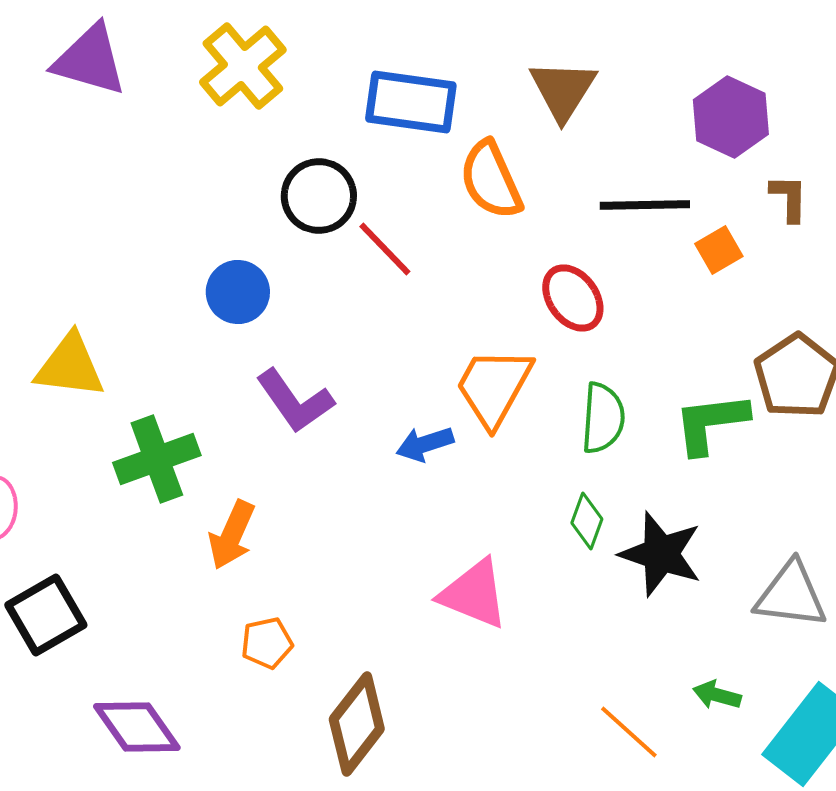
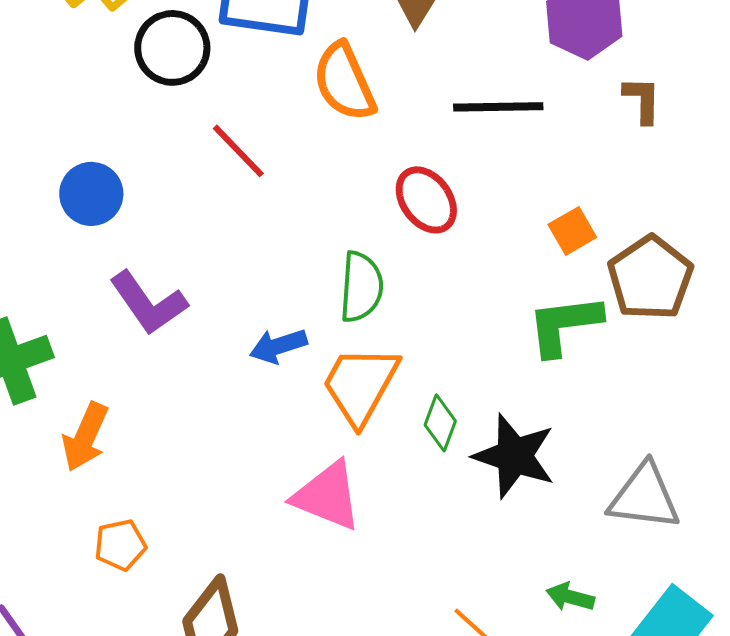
black circle: (319, 196) -> (172, 48), moved
orange square: (719, 250) -> (572, 231), moved
orange trapezoid: (494, 387) -> (360, 385), moved
green semicircle: (603, 418) -> (361, 287), moved

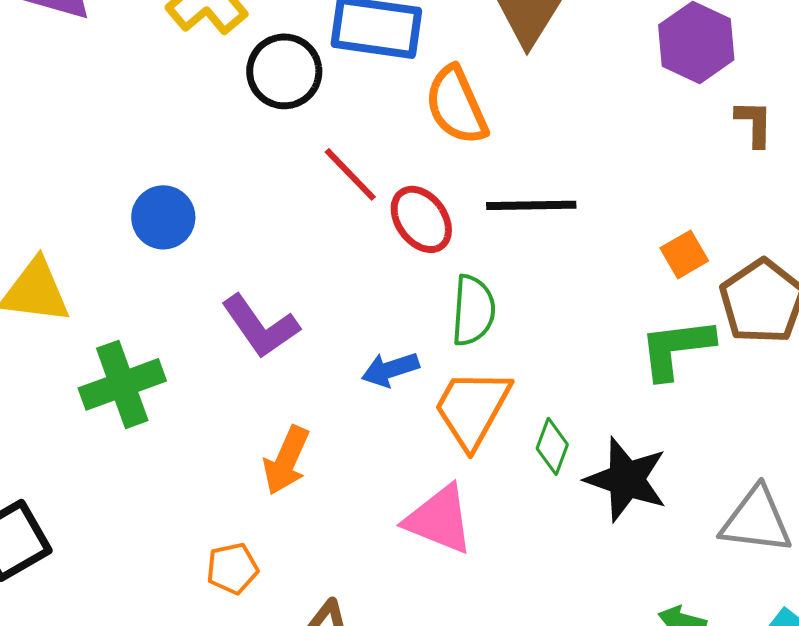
black line: (498, 107) -> (531, 205), moved
blue circle: (91, 194) -> (163, 217), moved
red ellipse: (426, 200) -> (421, 219), moved
orange arrow: (85, 437) -> (286, 460), moved

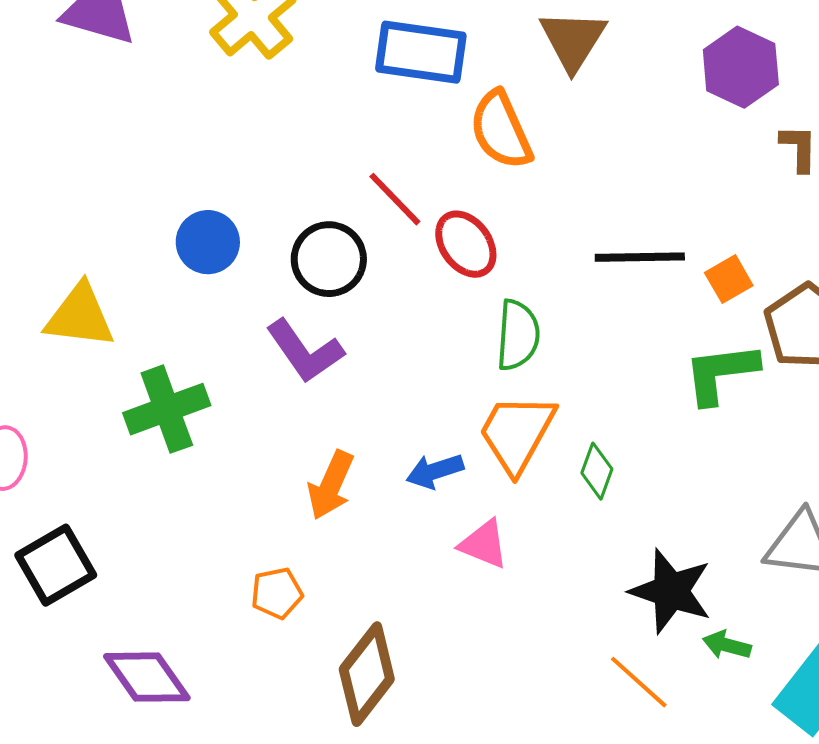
black circle: (284, 71) -> (329, 259), moved
black line: (531, 205) -> (640, 257), moved
blue arrow: (390, 369) -> (435, 471), moved
black star: (626, 479) -> (671, 591), moved
pink triangle: (439, 519) -> (484, 544), size x0.7

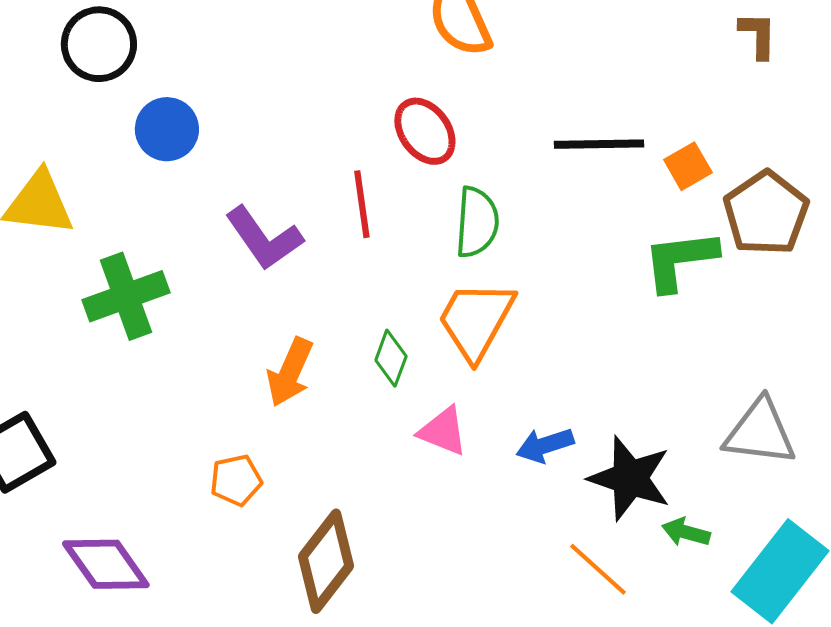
red line: (395, 199) -> (362, 204), moved, turned 36
black circle: (329, 259) -> (99, 44), moved
blue arrow: (435, 471) -> (545, 445), moved
green diamond: (597, 471) -> (391, 358), moved

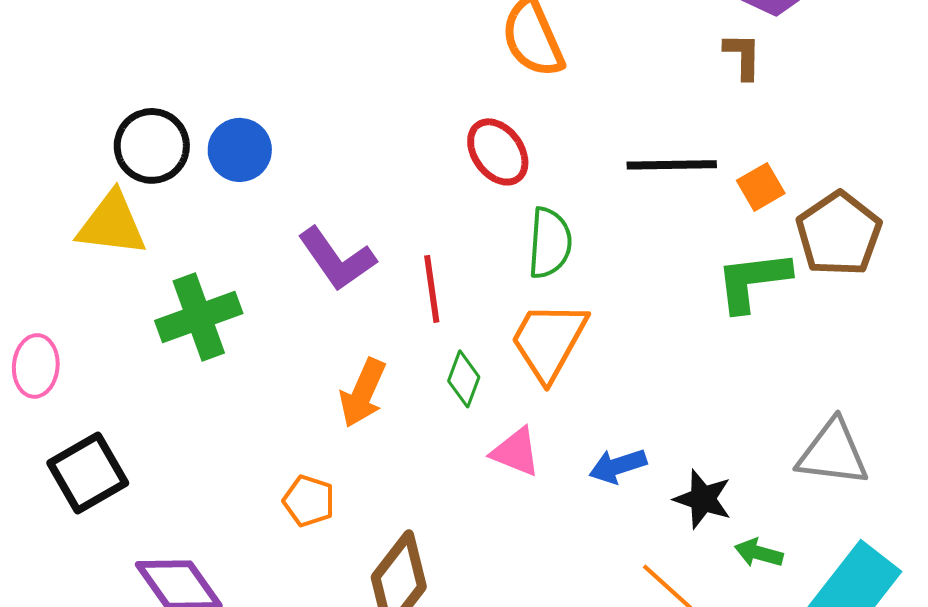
brown L-shape: (758, 35) -> (743, 56), moved
black circle: (99, 44) -> (152, 146), moved
red line: (362, 204) -> (432, 289), moved
black star: (630, 478) -> (703, 499), size x0.7
orange pentagon: (236, 480) -> (309, 501), turned 30

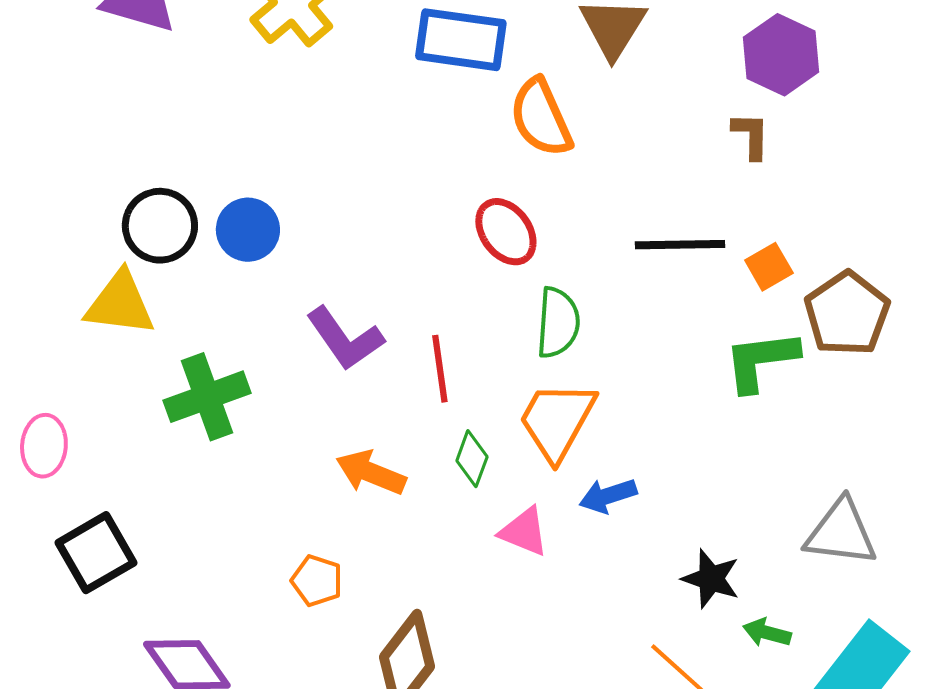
orange arrow: (363, 393) -> (371, 473), turned 88
blue arrow: (618, 466) -> (608, 496), moved

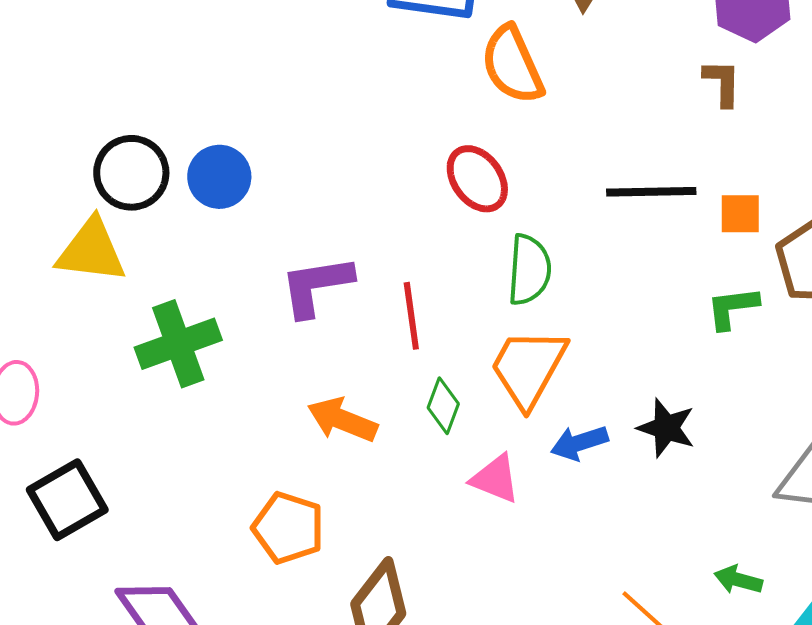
orange square: (769, 267) -> (740, 214), turned 30
purple L-shape: (345, 339) -> (316, 286), turned 116
green L-shape: (761, 361) -> (732, 308), size x0.7
black star: (711, 579) -> (666, 428), moved
orange pentagon: (317, 581) -> (288, 528), size x1.4

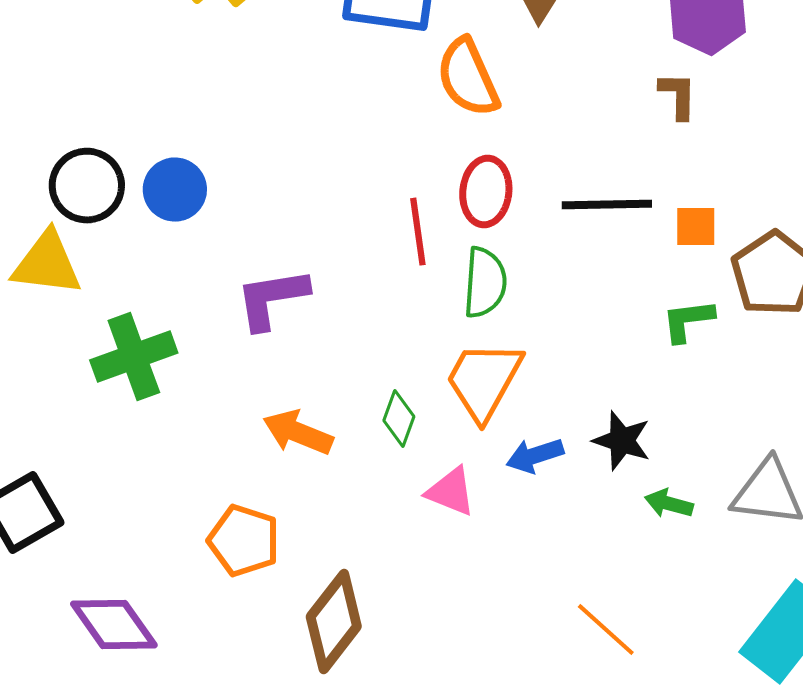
red ellipse: (477, 179) -> (486, 192), moved, turned 42
red line: (411, 316) -> (418, 232), moved
green arrow: (738, 580) -> (669, 504), moved

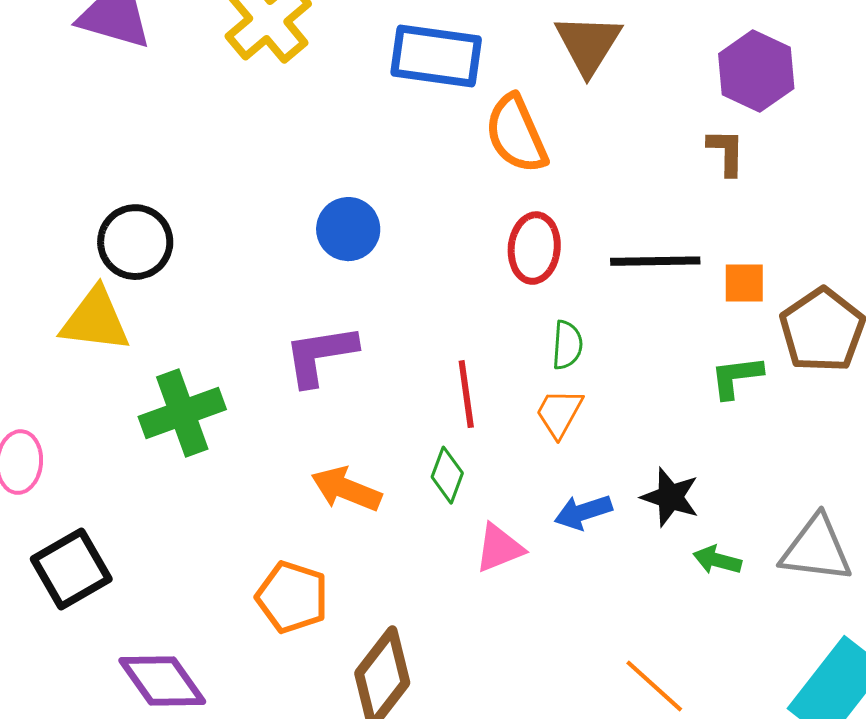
blue circle: (175, 190) -> (348, 229), moved
red line: (418, 232) -> (466, 394), moved
green semicircle: (485, 283) -> (567, 345), moved, size x0.7
orange trapezoid: (484, 381) -> (559, 413), moved, size x0.6
pink triangle: (451, 492) -> (499, 548), turned -44

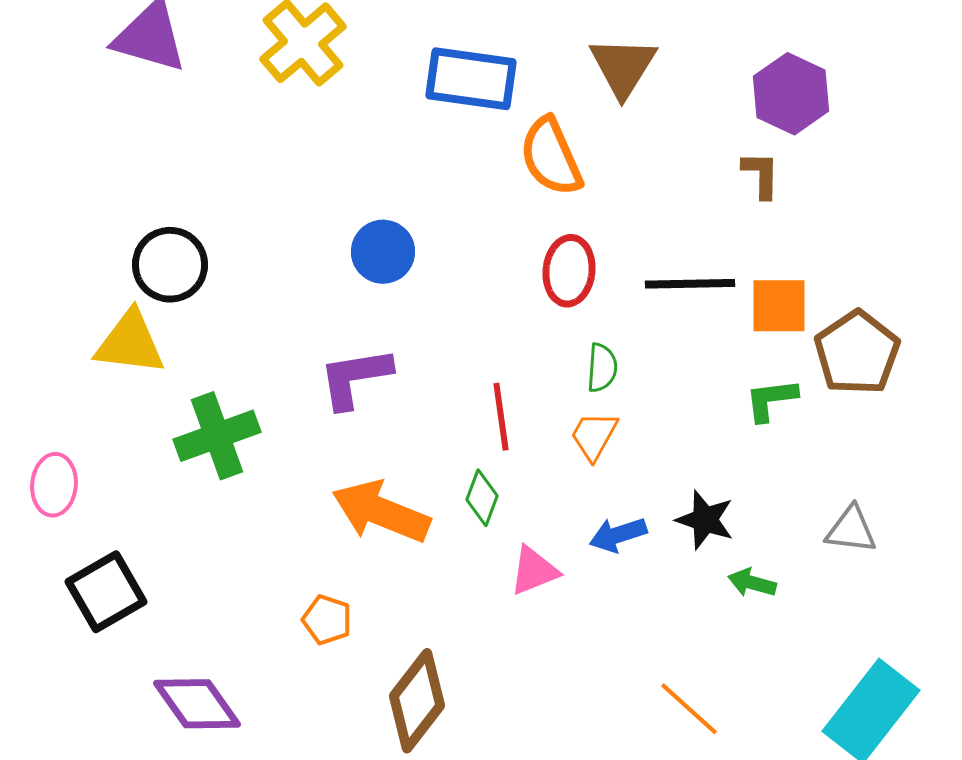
orange square: (744, 283) -> (779, 306), size x1.4
orange arrow: (346, 489) -> (381, 512), size x1.4
gray triangle: (816, 549) -> (851, 530), moved, size x0.7
orange pentagon: (292, 597) -> (327, 620), size x0.7

